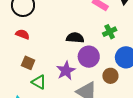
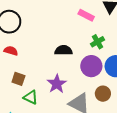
purple circle: (89, 57) -> (91, 66), moved
brown circle: (110, 76) -> (103, 94), moved

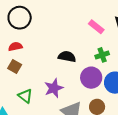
red semicircle: (11, 51) -> (15, 47), turned -40
brown square: (18, 79) -> (15, 66), moved

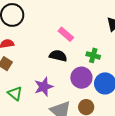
pink rectangle: (96, 27) -> (66, 34), moved
green cross: (102, 55) -> (93, 55), turned 32

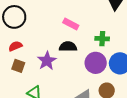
purple star: (44, 87) -> (47, 61), moved

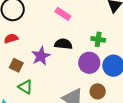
pink rectangle: (71, 24) -> (63, 14), moved
brown square: (18, 66) -> (16, 65), moved

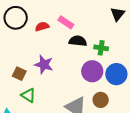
red semicircle: (11, 38) -> (42, 27), moved
black semicircle: (63, 44) -> (78, 41), moved
purple star: (41, 56) -> (44, 65), turned -30

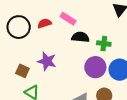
black circle: (16, 18) -> (19, 27), moved

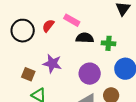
red semicircle: (44, 23) -> (48, 26), turned -32
purple circle: (95, 67) -> (90, 74), moved

